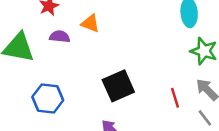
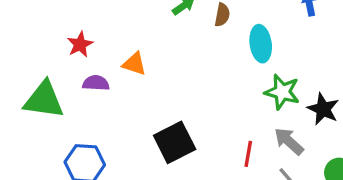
red line: (175, 98) -> (248, 154), turned 30

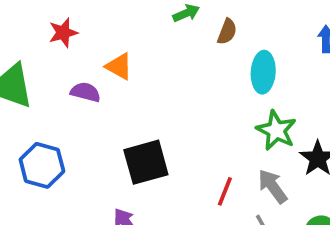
purple semicircle: (96, 83) -> (85, 92), moved

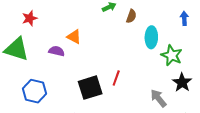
red star: (63, 33) -> (30, 18), moved
green star: (276, 130) -> (172, 55), moved
red line: (225, 191) -> (116, 78), moved

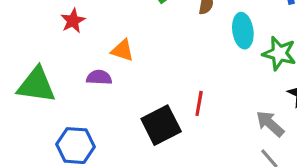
red star: (30, 18) -> (73, 21), moved

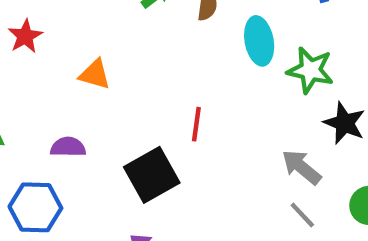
purple semicircle: (99, 77) -> (68, 147), moved
red line: (199, 103) -> (196, 124), moved

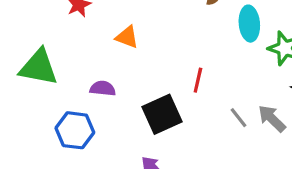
gray line: (302, 215) -> (238, 118), moved

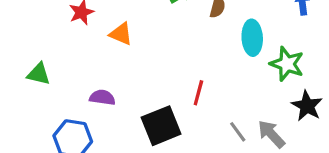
orange triangle: (127, 37) -> (121, 34), moved
green triangle: (39, 67) -> (39, 74), size x0.6

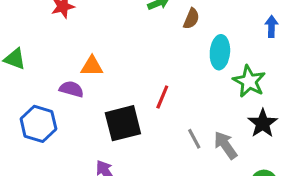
orange triangle: (121, 34) -> (92, 66), moved, turned -30

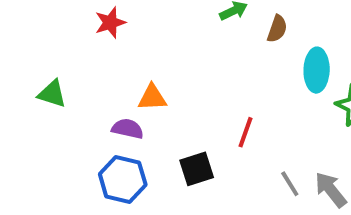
black square: (123, 123) -> (197, 169), size x0.7
blue hexagon: (38, 124) -> (123, 179), moved

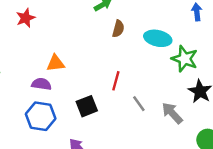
brown semicircle: (277, 29) -> (118, 29), moved
cyan ellipse: (317, 70) -> (158, 38), turned -75
gray line: (290, 184) -> (139, 104), moved

